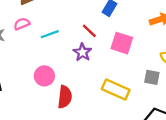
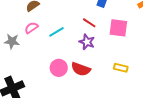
yellow rectangle: (116, 89) -> (121, 68), size x0.6
red semicircle: (65, 97) -> (81, 69), moved, turned 114

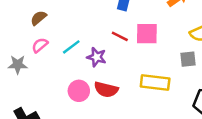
red line: (89, 23) -> (120, 36), moved
purple star: (87, 42) -> (97, 57), moved
yellow rectangle: (121, 68) -> (155, 82), size x1.6

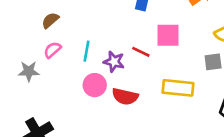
red line: (120, 36) -> (141, 52), moved
cyan line: (71, 47) -> (86, 51), turned -42
pink circle: (79, 91) -> (95, 85), moved

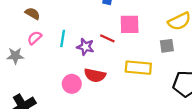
brown semicircle: (50, 20) -> (32, 14), turned 72
pink circle: (95, 85) -> (72, 84), moved

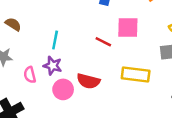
brown semicircle: (32, 14) -> (13, 24), moved
pink semicircle: (35, 38) -> (30, 75), moved, turned -64
purple star: (85, 47) -> (53, 66), moved

